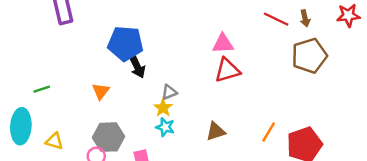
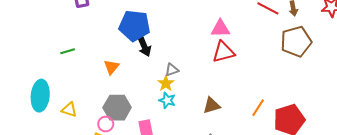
green line: (42, 89) -> (68, 51), moved

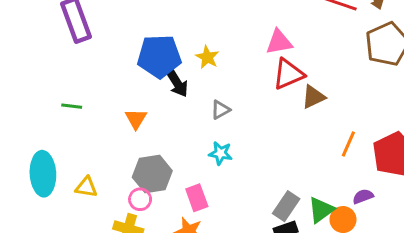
green line: (68, 51) -> (72, 106), turned 32
yellow star: (166, 83) -> (207, 57), moved
brown triangle: (211, 106) -> (313, 97), moved

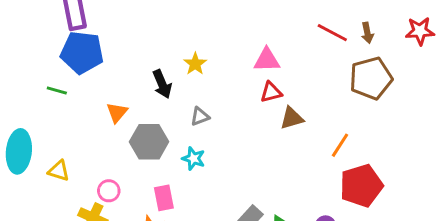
blue pentagon: (159, 56) -> (82, 52), moved
red triangle: (288, 74) -> (271, 92), size x0.7
orange line: (348, 144) -> (340, 145), moved
gray hexagon: (152, 174) -> (149, 142), moved

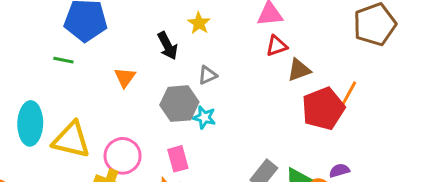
gray hexagon: (149, 142) -> (179, 104), moved
yellow triangle: (59, 171) -> (71, 140), size x1.8
red pentagon: (361, 186) -> (323, 108), moved
pink circle: (109, 191) -> (123, 156), size x1.6

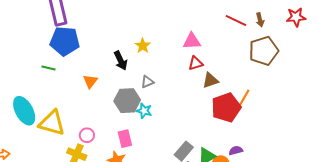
cyan ellipse: (30, 123) -> (24, 111), turned -32
pink circle: (123, 156) -> (87, 135), size x0.6

